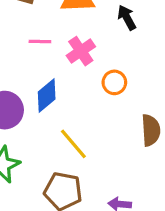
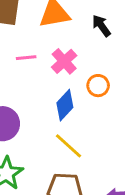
blue diamond: (47, 96) -> (65, 105), moved

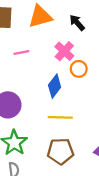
pink cross: (64, 61) -> (64, 51), moved
yellow line: (68, 146) -> (60, 117), turned -35

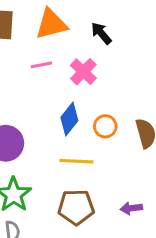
pink line: (21, 52) -> (41, 65), moved
orange circle: (79, 69) -> (105, 126), moved

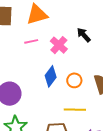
black arrow: (101, 33) -> (84, 35), moved
yellow line: (76, 161) -> (75, 110), moved

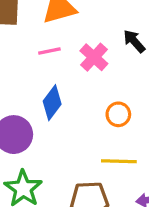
blue diamond: (51, 76) -> (52, 103), moved

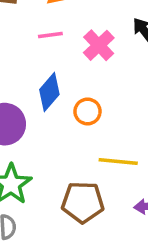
orange circle: (118, 114) -> (88, 111), moved

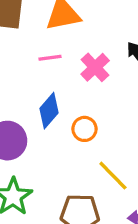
yellow line: (118, 162) -> (113, 176), turned 40

